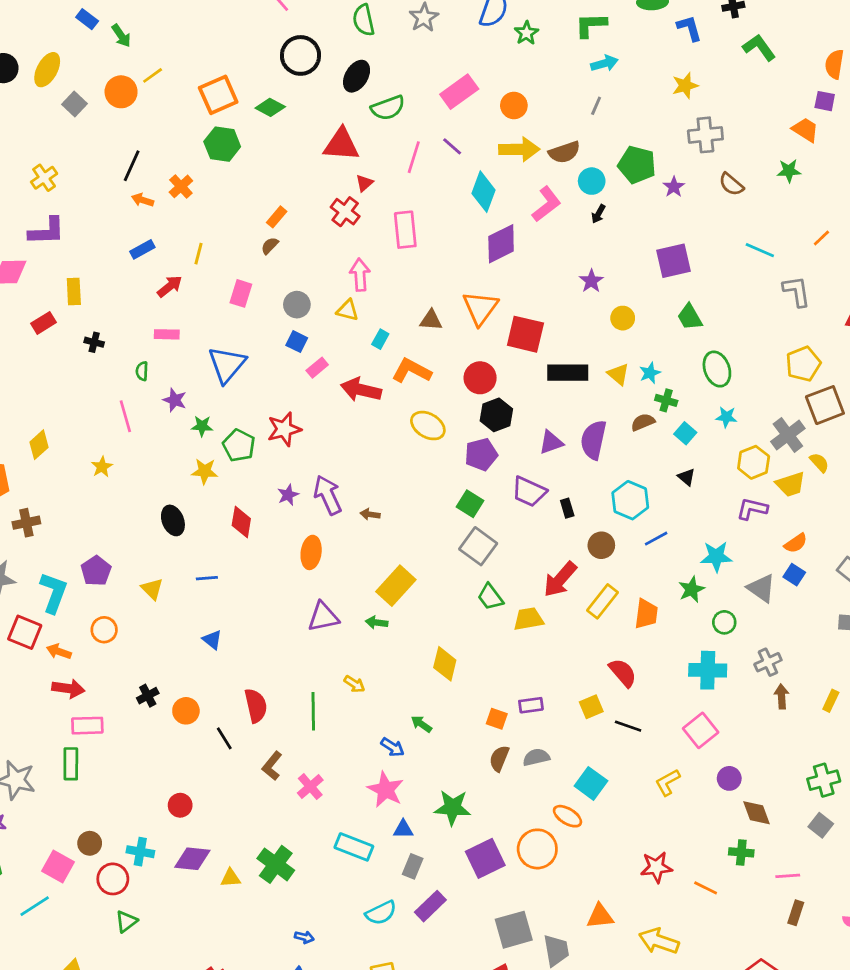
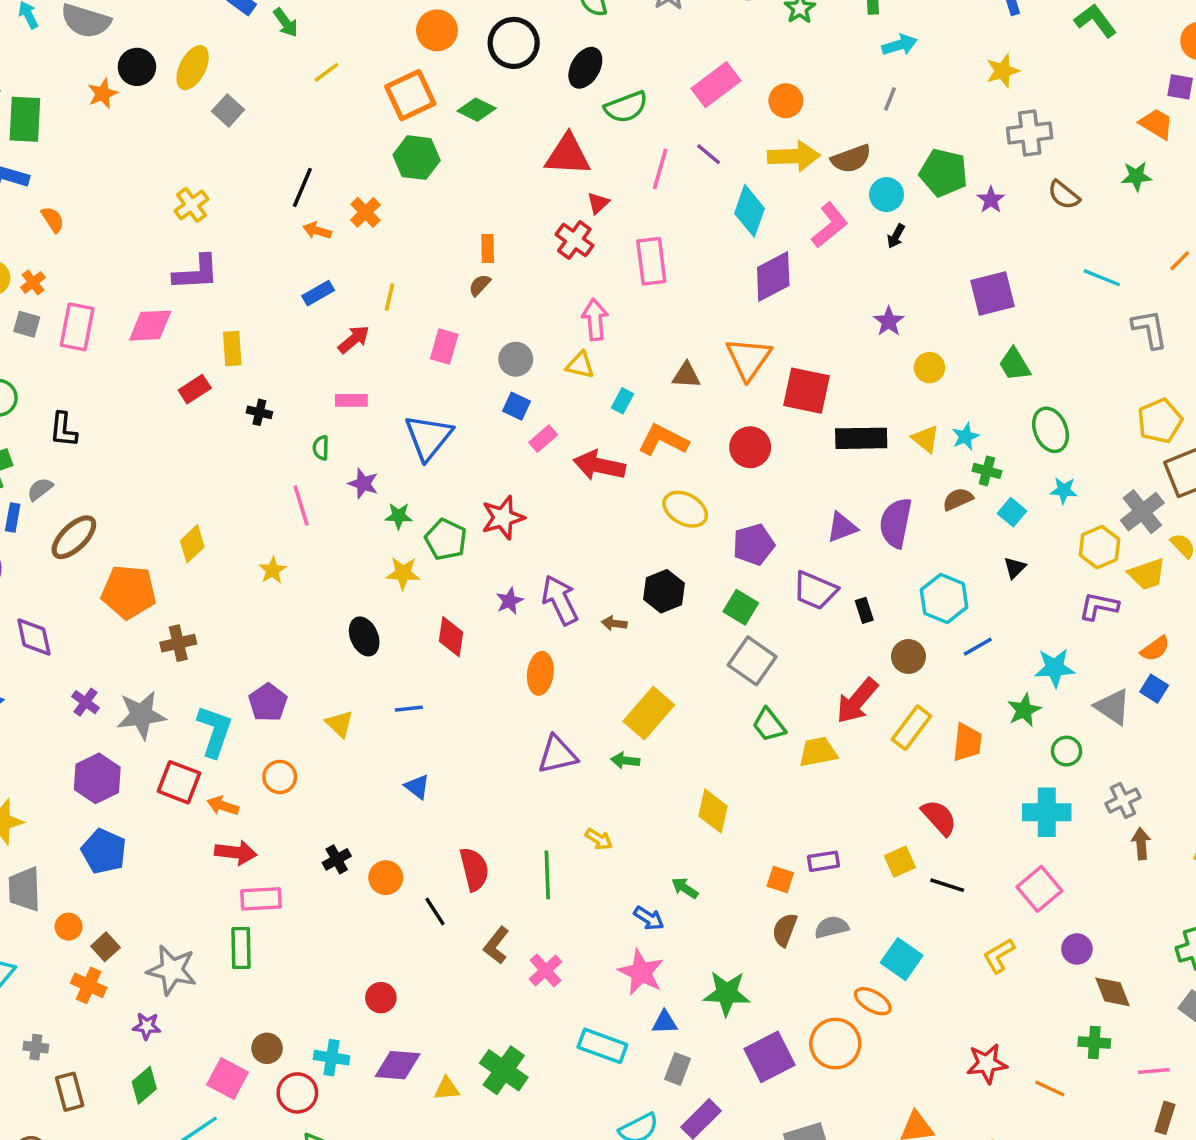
orange circle: (121, 92) -> (437, 30), moved
orange rectangle: (277, 217) -> (488, 248), turned -40
black hexagon: (496, 415) -> (664, 591), moved
black triangle: (686, 477) -> (1015, 568), turned 36

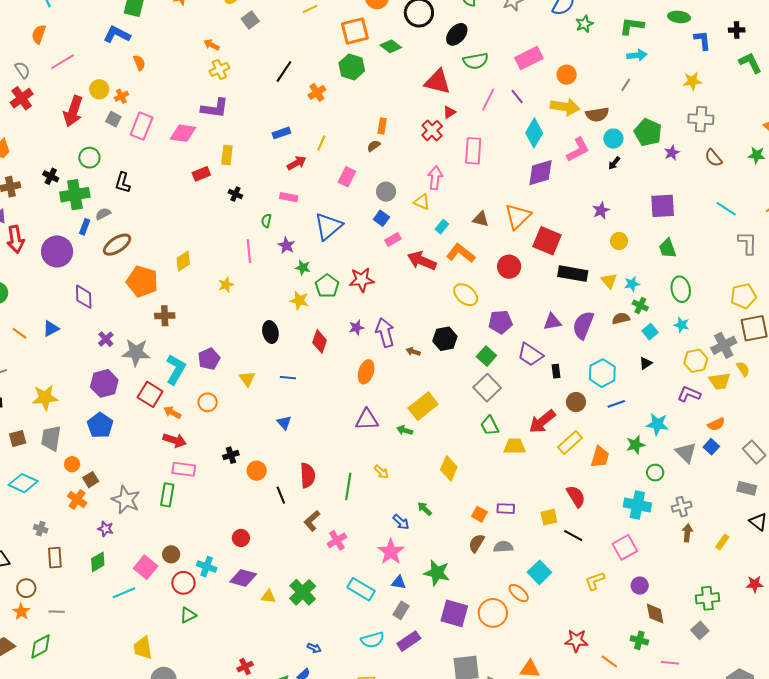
orange arrow: (317, 231) -> (211, 45), moved
purple square: (769, 1057) -> (454, 613), turned 32

